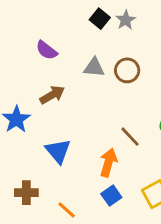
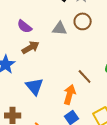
purple semicircle: (47, 50) -> (25, 26), moved
brown circle: (127, 70) -> (83, 21), moved

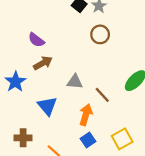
gray triangle: (60, 28) -> (75, 82), moved

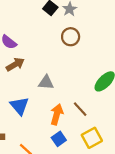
brown line: (102, 95) -> (80, 109), moved

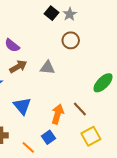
gray triangle: (46, 82) -> (47, 68), moved
blue square: (59, 139) -> (48, 137), moved

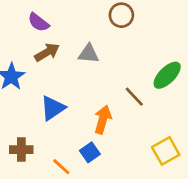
blue triangle: (22, 106) -> (53, 108), turned 36
brown line: (80, 109) -> (134, 97), moved
yellow square: (91, 136) -> (166, 151), moved

